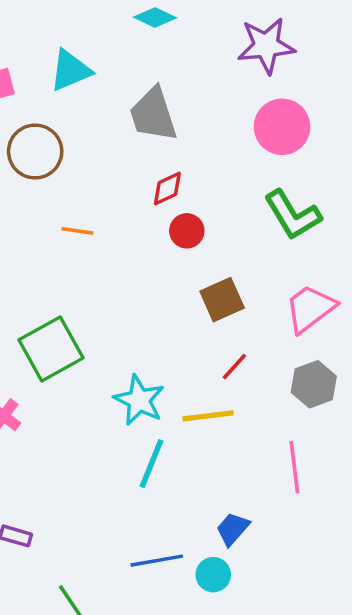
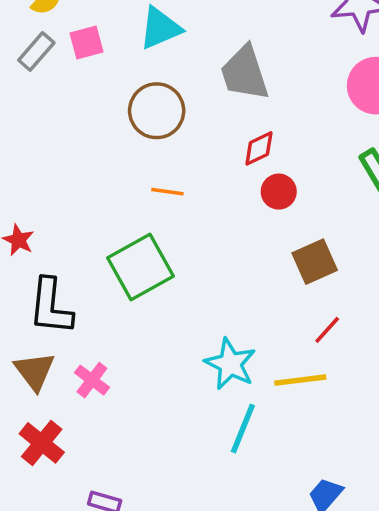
brown circle: (35, 151) -> (157, 111), moved
green square: (51, 349) -> (140, 267), moved

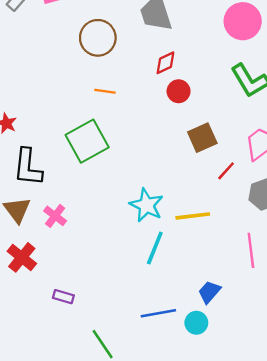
red line: (327, 330) -> (226, 171), moved

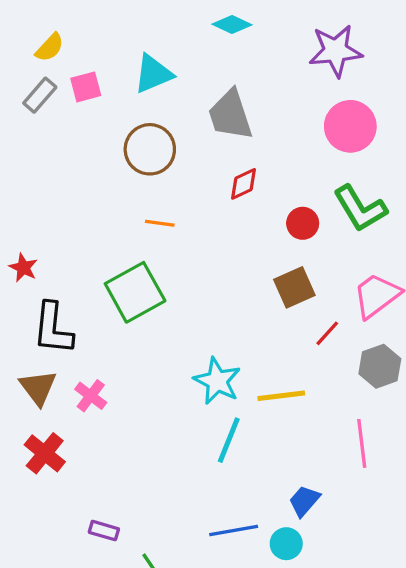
red circle: (179, 91) -> (303, 223), moved
purple rectangle: (63, 297) -> (104, 531), moved

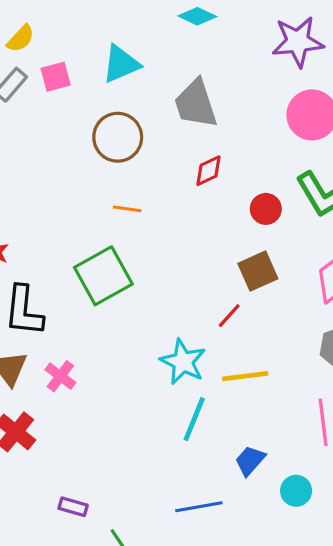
red line: (327, 333) -> (229, 316), moved
blue trapezoid: (304, 501) -> (250, 461), moved
cyan circle: (286, 544) -> (296, 491), moved

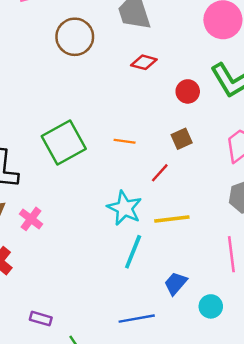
red diamond: (208, 171) -> (144, 62), turned 40
orange line: (127, 209) -> (125, 141), moved
brown square: (258, 271) -> (182, 139), size x0.7

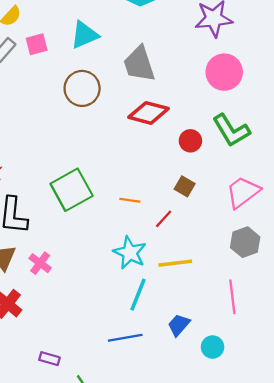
red diamond: (144, 62) -> (148, 113), size x1.6
brown square: (182, 139) -> (185, 186), turned -36
orange line: (125, 141) -> (130, 200), moved
blue line: (137, 319) -> (125, 338), moved

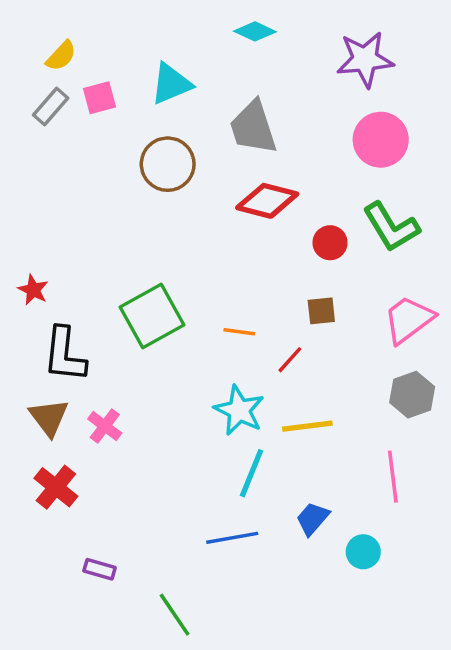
brown square: (185, 186) -> (321, 311), turned -36
purple rectangle: (49, 359) -> (100, 569), moved

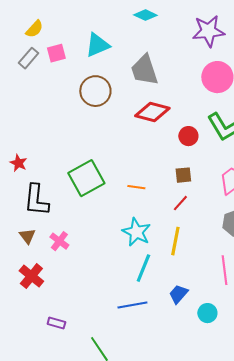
red line: (290, 360) -> (180, 203), moved
brown triangle: (49, 417) -> (27, 236), size x0.7
yellow line: (307, 426) -> (175, 241), turned -72

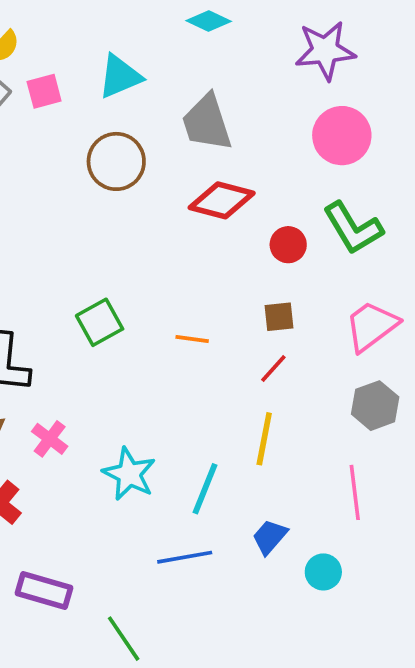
green square: (86, 178) -> (100, 322), size x0.7
cyan star: (136, 232) -> (129, 474), moved
purple rectangle: (56, 323) -> (44, 590), size x1.6

